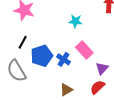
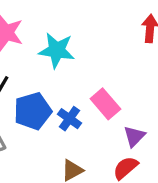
cyan star: (75, 21) -> (57, 50), moved, size x1.5

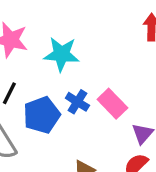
blue cross: (69, 119) -> (77, 102), moved

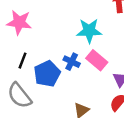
cyan star: (62, 54) -> (89, 31), moved

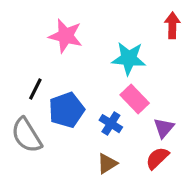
pink star: (19, 22) -> (66, 36), moved
blue cross: (72, 62) -> (111, 124), moved

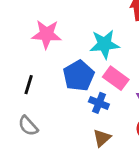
blue pentagon: (66, 110) -> (79, 76), moved
gray semicircle: (27, 135) -> (28, 126), size x0.7

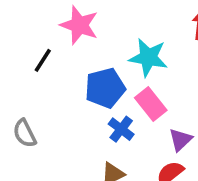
black line: (29, 85) -> (43, 60), moved

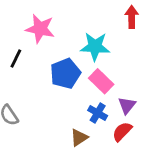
blue cross: (121, 129) -> (98, 113), moved

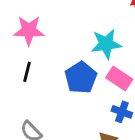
pink star: (40, 29) -> (29, 30), moved

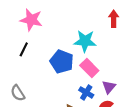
blue pentagon: (81, 78) -> (62, 62), turned -30

